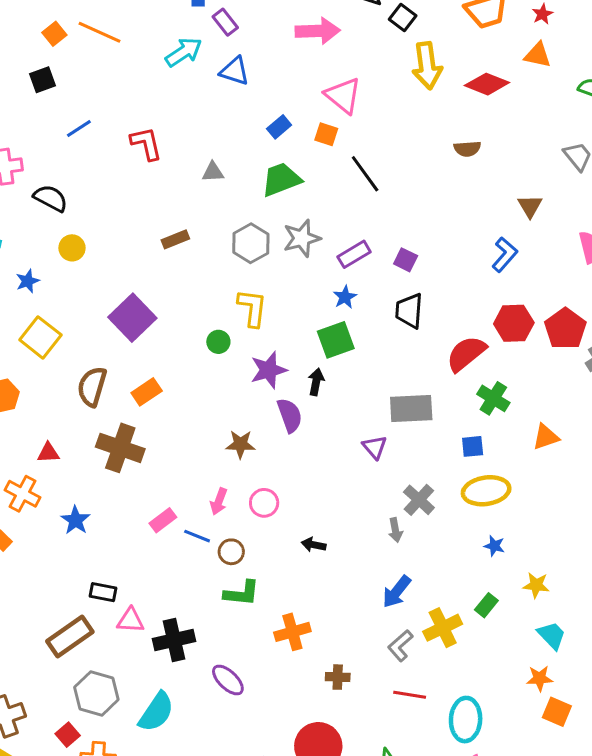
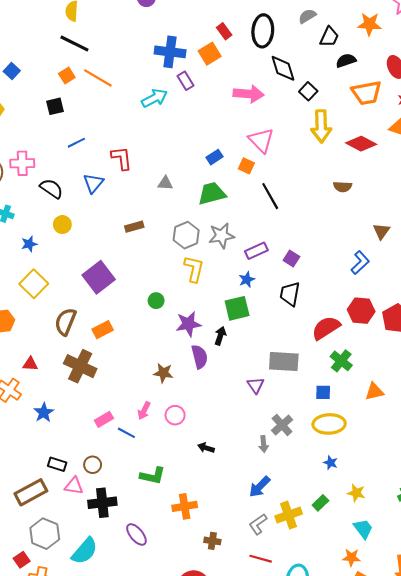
blue triangle: (235, 71) -> (93, 183), moved, turned 45
yellow L-shape: (252, 308) -> (194, 269), moved
brown circle: (231, 552) -> (93, 465), moved

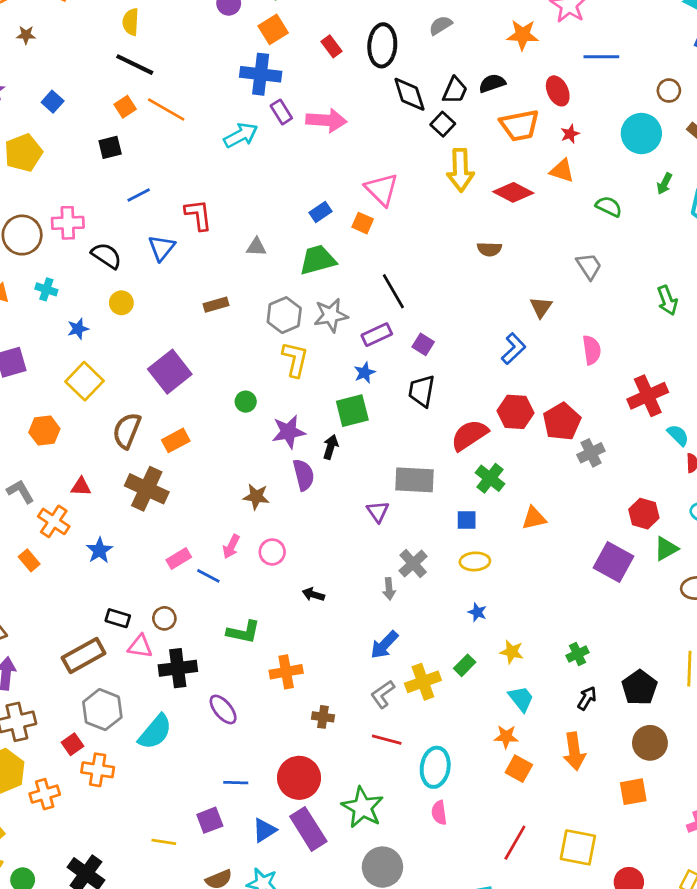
black trapezoid: (329, 37) -> (455, 90), moved
orange square: (210, 54) -> (273, 29), moved
pink arrow: (249, 94) -> (326, 120), moved
black line: (270, 196) -> (393, 291), moved
yellow ellipse: (329, 424) -> (475, 561), size x0.7

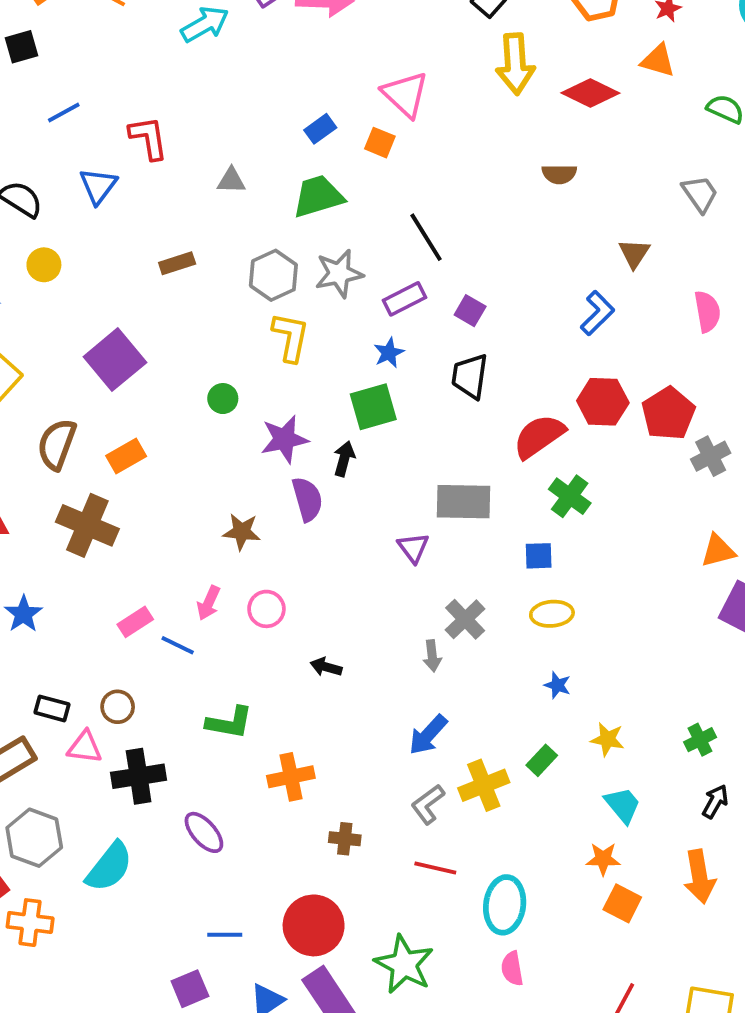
orange triangle: (534, 518) -> (718, 551), moved

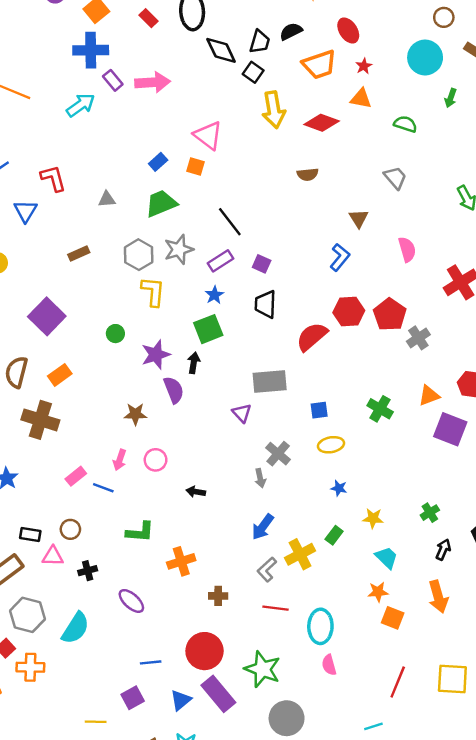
green cross: (570, 496) -> (380, 409), moved
black cross: (139, 776) -> (88, 571), size x0.6

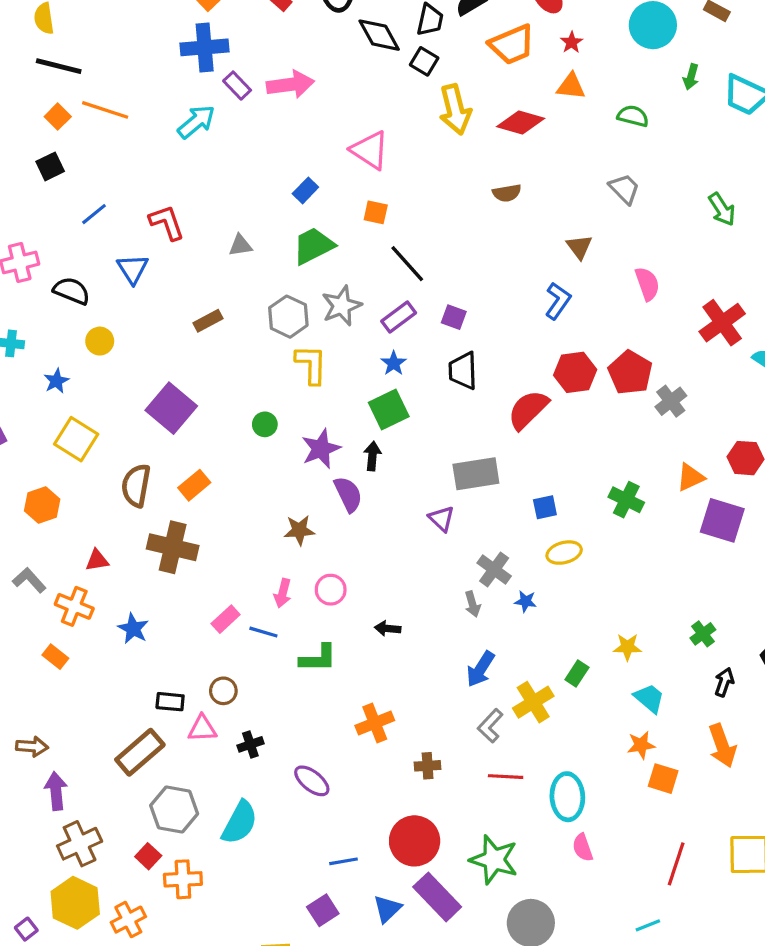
orange square: (196, 167) -> (376, 212), moved
blue star: (339, 488) -> (526, 601), moved
green L-shape: (140, 532) -> (318, 658), moved

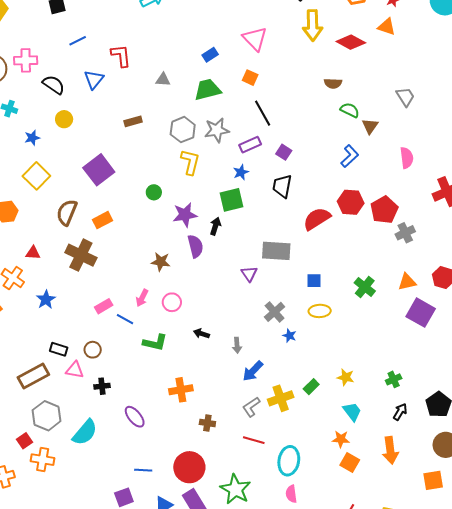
green semicircle: (633, 116) -> (350, 110), moved
gray arrow: (473, 604) -> (237, 345), moved

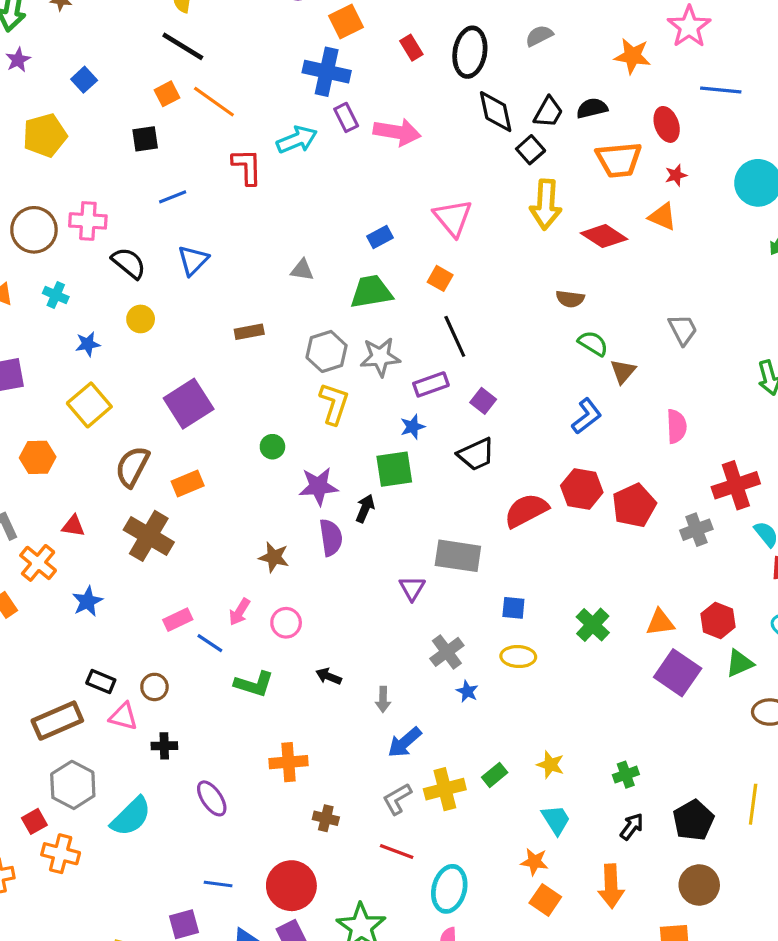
red L-shape: (121, 56) -> (247, 167), moved
black trapezoid: (282, 186) -> (476, 454), turned -130
gray cross: (405, 233) -> (696, 530), moved

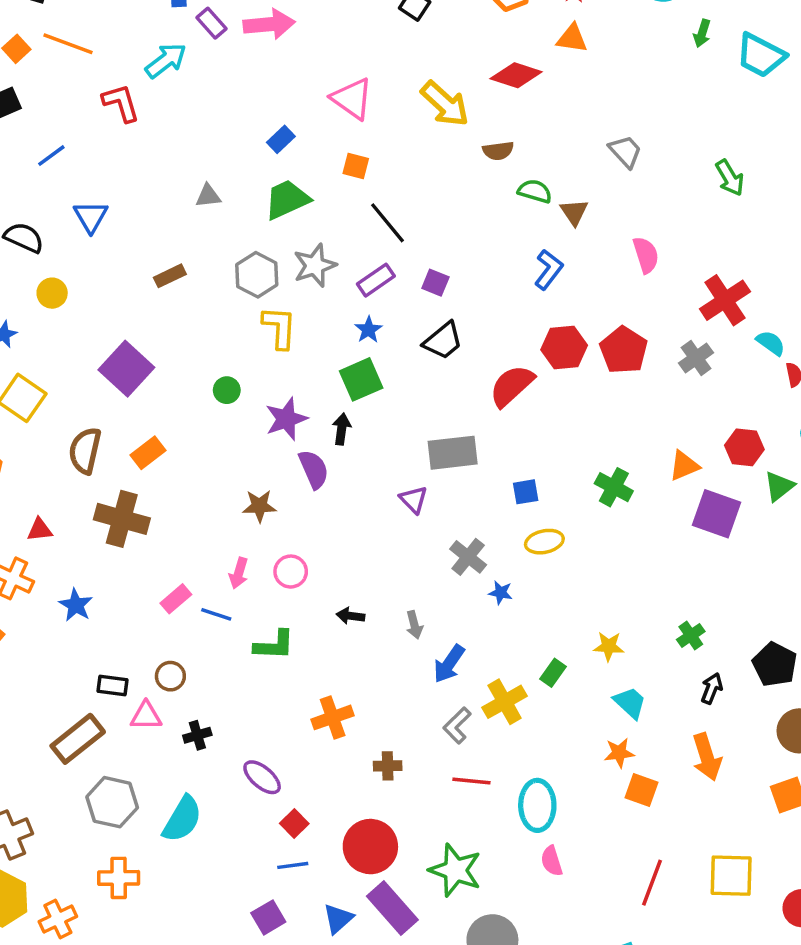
yellow arrow: (546, 204) -> (445, 104), moved, turned -36
red square: (34, 821) -> (294, 823), moved

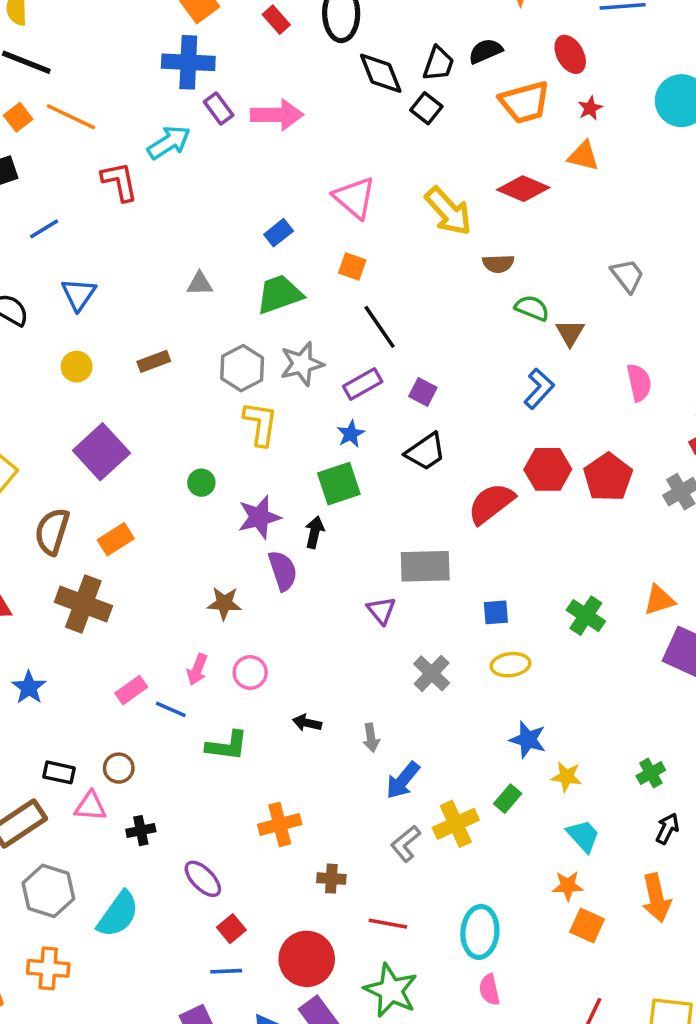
yellow circle: (52, 293) -> (77, 367), moved
blue star: (501, 593) -> (528, 740), moved, size x1.5
red line: (471, 781) -> (388, 924), moved

